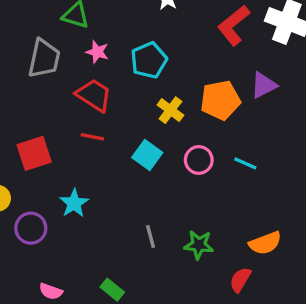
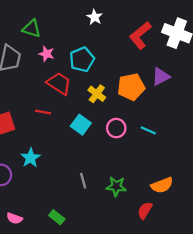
red trapezoid: (94, 95) -> (59, 83), moved

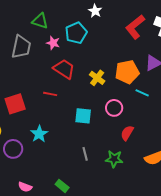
cyan pentagon: (82, 59) -> (76, 33), moved
cyan square: (81, 125) -> (83, 116), moved, turned -30
cyan line: (148, 130) -> (142, 93), moved
red semicircle: (145, 210) -> (127, 133), moved

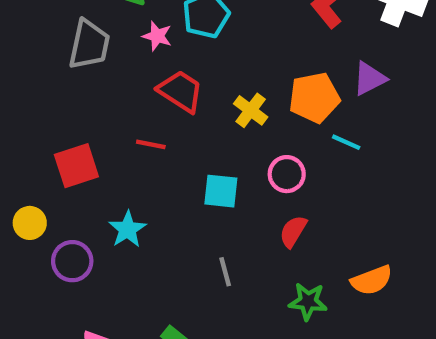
red semicircle: (127, 133) -> (293, 231), moved
green star: (114, 159) -> (308, 301), moved

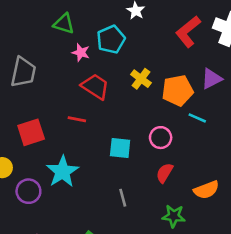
gray trapezoid: (89, 45) -> (23, 72), moved
yellow cross: (251, 110) -> (141, 79), moved
cyan star: (127, 229) -> (62, 172), size x1.4
orange semicircle: (372, 280) -> (206, 190), moved

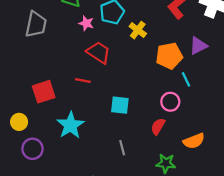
gray trapezoid: (23, 72) -> (36, 24), moved
yellow cross: (141, 79) -> (138, 30), moved
cyan line: (197, 118) -> (186, 79), turned 40
pink circle: (161, 138) -> (170, 102), moved
purple circle: (28, 191) -> (32, 149), moved

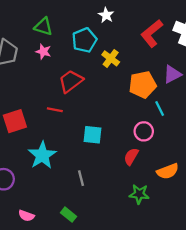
pink star: (86, 23) -> (43, 52), moved
red trapezoid: (99, 52) -> (71, 81), turned -70
gray line: (122, 148) -> (81, 178), moved

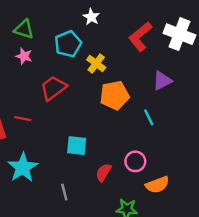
orange pentagon: (143, 85) -> (115, 95), moved
red line: (55, 110) -> (23, 119), moved
pink circle: (144, 131) -> (135, 161), moved
red semicircle: (131, 156) -> (104, 172), moved

